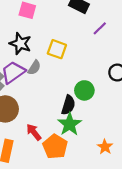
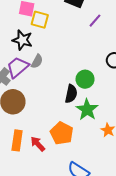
yellow square: (57, 49) -> (40, 20), moved
green star: (70, 124) -> (87, 110), moved
red arrow: (34, 132) -> (38, 144), moved

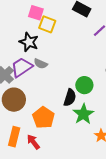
gray semicircle: (37, 61) -> (41, 64), turned 80
orange pentagon: (62, 133) -> (43, 118), moved

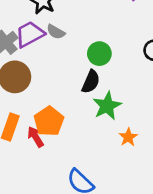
green circle: (84, 85) -> (99, 54), moved
orange pentagon: (43, 118) -> (49, 121), moved

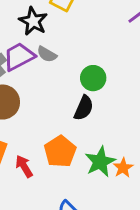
green star: (107, 106) -> (100, 162), moved
orange pentagon: (49, 121) -> (60, 151), moved

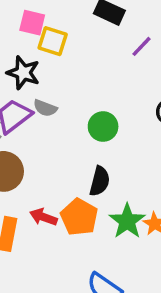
black semicircle: (84, 108) -> (100, 181), moved
red arrow: (24, 166) -> (43, 217), moved, turned -30

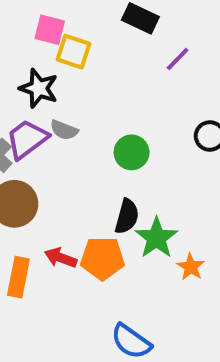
orange pentagon: (79, 217) -> (102, 258), turned -30
green star: (127, 221) -> (156, 238), moved

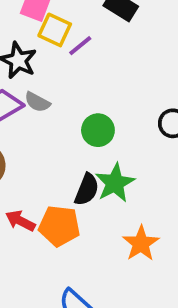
purple line: (178, 59) -> (80, 46), moved
green star: (156, 238) -> (115, 183), moved
orange star: (191, 267) -> (141, 243), size x1.4

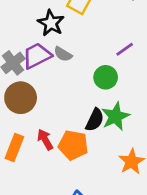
purple line: (80, 46) -> (125, 49), moved
red arrow: (20, 221) -> (45, 140), turned 30

